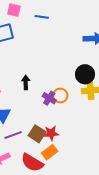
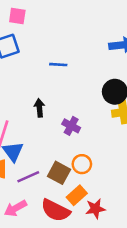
blue line: (42, 17) -> (58, 65), moved
orange circle: (60, 96) -> (82, 164), moved
red star: (51, 133) -> (95, 209), moved

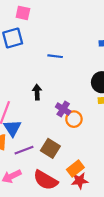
orange circle: (82, 164) -> (74, 119), moved
orange rectangle: (77, 195) -> (75, 169), moved

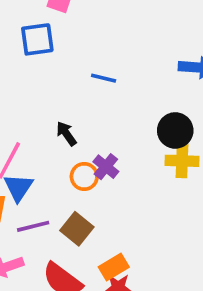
black arrow: (37, 92) -> (66, 134), turned -40
orange circle: (74, 119) -> (84, 177), moved

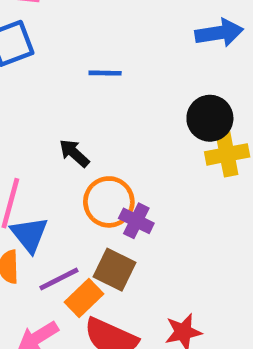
purple cross: (106, 167) -> (136, 221), moved
orange circle: (84, 177) -> (109, 202), size x1.4
orange rectangle: (114, 267) -> (84, 298), moved

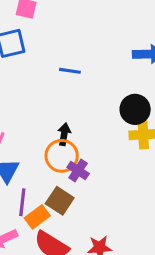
black arrow: (74, 153) -> (64, 134), moved, turned 50
purple line: (59, 279) -> (22, 202), turned -64

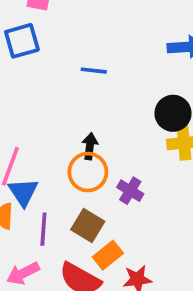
purple cross: (78, 171) -> (130, 191), moved
orange rectangle: (37, 217) -> (108, 255), moved

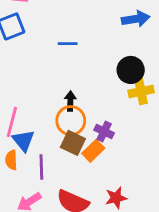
brown square: (88, 226) -> (73, 143), moved
orange rectangle: (108, 255) -> (93, 151), moved

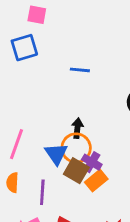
purple cross: (104, 132) -> (92, 162), moved
blue triangle: (23, 141) -> (56, 154), moved

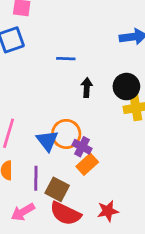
black arrow: (77, 128) -> (87, 88), moved
brown square: (76, 171) -> (57, 189), moved

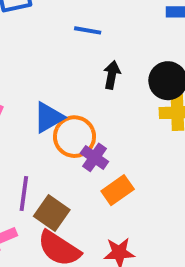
blue triangle: (47, 141) -> (49, 117), moved, turned 30
orange rectangle: (87, 164) -> (118, 190), moved

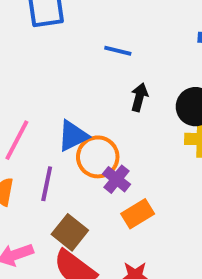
purple line: (24, 194) -> (47, 184), moved

